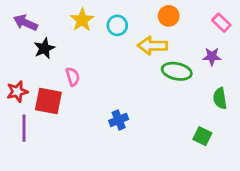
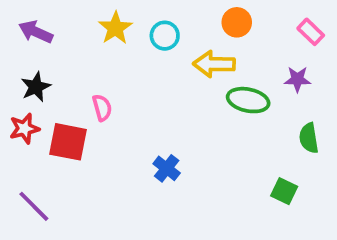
black star: (44, 48) -> (36, 87), moved
blue cross: (119, 120) -> (167, 168), turned -30
purple line: (24, 128) -> (34, 206), moved, turned -45

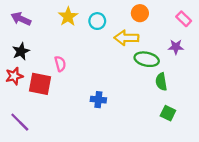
green semicircle: (309, 138) -> (161, 82), moved
blue cross: (167, 168) -> (98, 100), turned -32

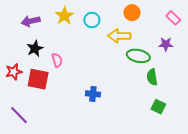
purple arrow: (21, 19) -> (31, 21), moved, turned -36
black star: (21, 51) -> (35, 49), moved

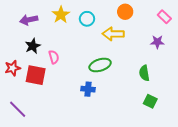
green ellipse: (138, 56) -> (100, 65), moved, turned -30

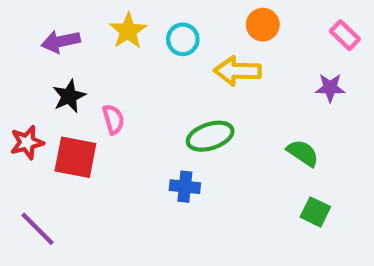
green semicircle: (144, 73) -> (303, 153), turned 133

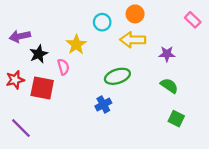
orange circle: (263, 25) -> (135, 14), moved
yellow star: (128, 31) -> (76, 45), moved
purple arrow: (61, 41) -> (20, 36), moved
purple star: (330, 88) -> (167, 54), moved
blue cross: (185, 187) -> (103, 104), turned -35

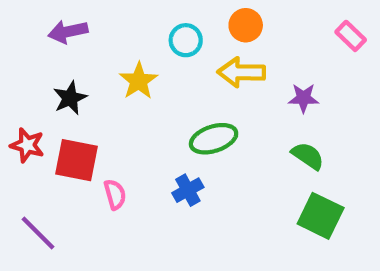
purple arrow: (20, 36) -> (68, 32), moved
pink semicircle: (63, 67) -> (115, 194), moved
red star: (15, 80) -> (27, 145), turned 30
green square: (176, 119) -> (321, 216), size x1.5

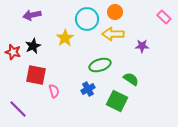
cyan circle: (186, 40) -> (87, 19), size x1.5
red star: (27, 145) -> (13, 52), moved
green semicircle: (308, 156) -> (131, 79), moved
green square: (321, 216) -> (117, 101), moved

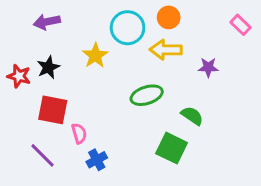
blue cross: (88, 89) -> (97, 160), moved
purple line: (18, 109) -> (42, 155), moved

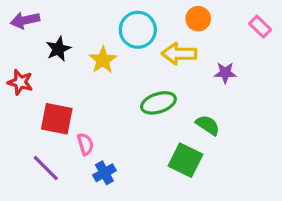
orange circle: (169, 17) -> (198, 19), moved
purple arrow: (47, 22) -> (25, 20), moved
black star: (48, 67) -> (58, 49), moved

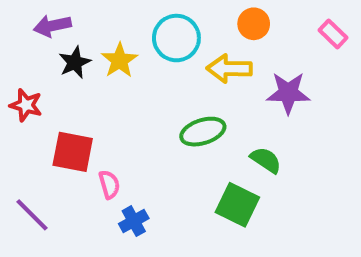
purple arrow: (25, 20) -> (52, 26), moved
yellow star: (103, 60) -> (119, 60), moved
purple star: (225, 73) -> (288, 93), size x1.5
purple line: (46, 168) -> (32, 215), moved

